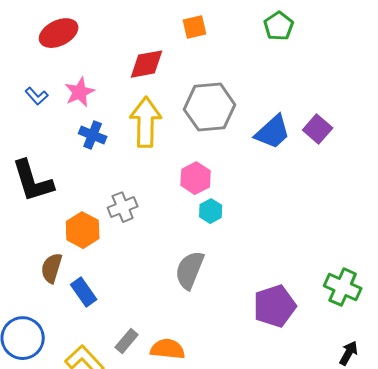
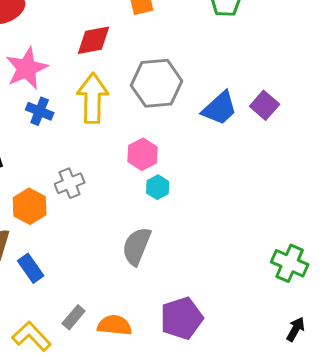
pink star: (80, 92) -> (27, 68), size x1.4
purple pentagon: (275, 306) -> (182, 318), moved

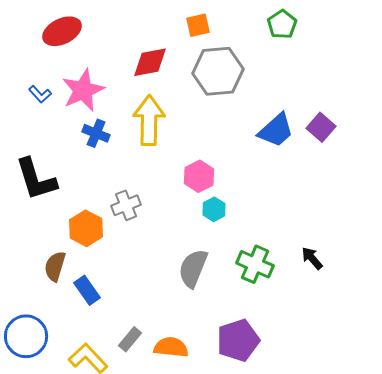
gray hexagon: (157, 83) -> (218, 71), moved
green cross: (290, 263) -> (255, 264), moved
black arrow: (296, 329) -> (312, 258), moved, turned -70

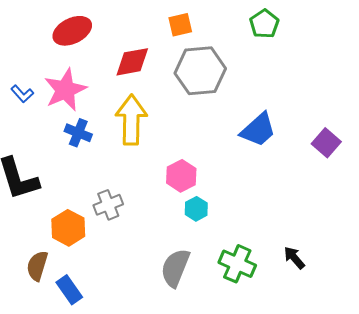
red ellipse: (62, 31) -> (72, 31), moved
purple square: (321, 127) -> (326, 143), moved

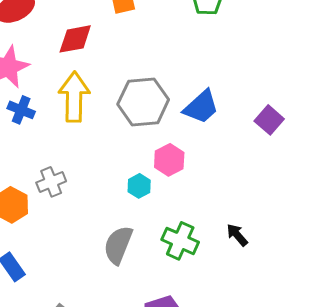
gray hexagon: (200, 71) -> (143, 102), moved
pink hexagon: (181, 176) -> (169, 160), moved

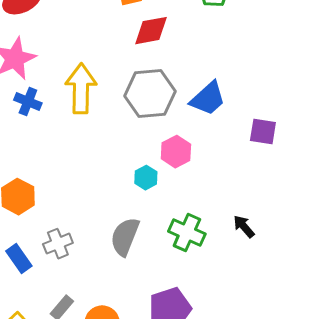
red diamond: (75, 39) -> (151, 31), moved
purple square: (269, 120) -> (263, 132), moved, turned -32
gray cross: (51, 182) -> (58, 244), moved

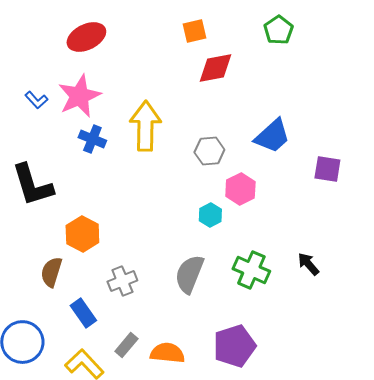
gray hexagon: (150, 94) -> (209, 151), moved, size x0.6
blue rectangle: (19, 259) -> (83, 313), moved

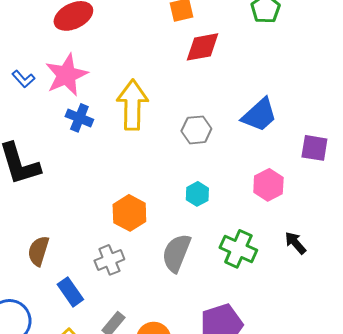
pink hexagon: (240, 189) -> (268, 185), moved
orange hexagon: (82, 234) -> (129, 213), moved

